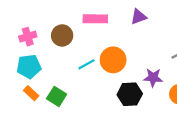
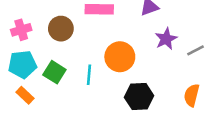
cyan line: (86, 64) -> (89, 75), moved, turned -56
purple star: (153, 78) -> (166, 39), moved, turned -30
green square: (57, 96) -> (54, 72), moved

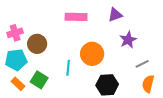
brown circle: (61, 29) -> (37, 44), moved
gray line: (195, 50) -> (142, 64), moved
green square: (54, 72) -> (39, 80), moved

